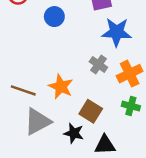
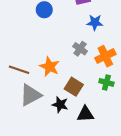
blue star: (117, 32) -> (95, 22), size x0.7

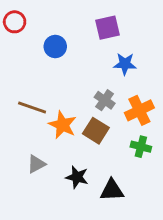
brown line: (19, 70) -> (32, 107), moved
brown square: (74, 87) -> (96, 131), moved
gray triangle: (31, 95) -> (36, 164), size x0.6

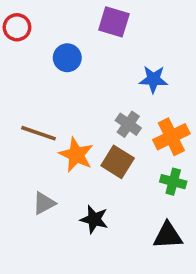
purple square: (107, 28) -> (114, 22), moved, turned 30
black triangle: (112, 190) -> (168, 236), moved

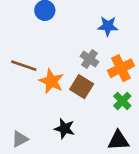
green cross: (173, 182) -> (122, 101), turned 30
gray triangle: (44, 203) -> (20, 139), moved

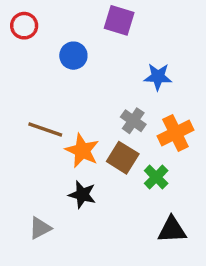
green cross: (122, 101) -> (156, 177), moved
black star: (65, 129) -> (82, 195), moved

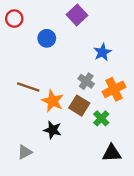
purple square: (119, 20) -> (77, 15), turned 30
blue star: (158, 77) -> (102, 52), turned -30

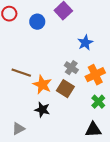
blue circle: (47, 38) -> (37, 22), moved
green cross: (101, 118) -> (98, 102), moved

